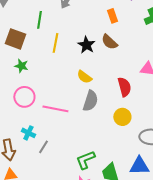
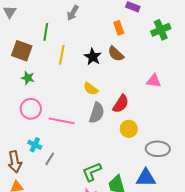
red semicircle: (124, 87) -> (121, 104), moved, turned 48

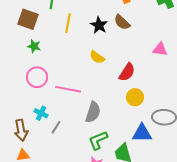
gray semicircle: (97, 113) -> (93, 112), moved
blue triangle: (146, 178) -> (142, 133), moved

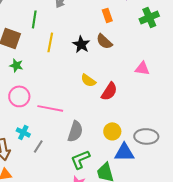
yellow semicircle: (97, 57) -> (88, 80), moved
yellow circle: (135, 97) -> (112, 131), moved

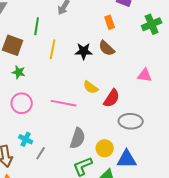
black star: (81, 44) -> (84, 51), turned -30
pink line: (50, 108) -> (64, 103), moved
yellow circle: (112, 131) -> (105, 148), moved
gray ellipse: (146, 136) -> (131, 121), moved

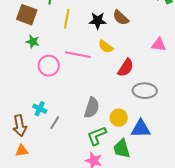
yellow semicircle: (91, 87) -> (106, 47), moved
pink circle: (22, 103) -> (49, 66), moved
pink line: (64, 103) -> (78, 55), moved

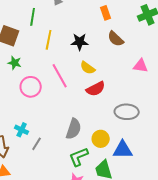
brown semicircle: (121, 18) -> (116, 39), moved
pink line: (78, 55) -> (60, 76), turned 50
red semicircle: (126, 68) -> (96, 89), moved, turned 30

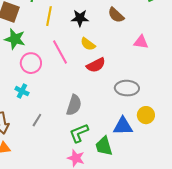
green star: (15, 63) -> (15, 39), size x1.5
cyan cross: (22, 130) -> (22, 91), moved
yellow circle: (101, 139) -> (146, 115), moved

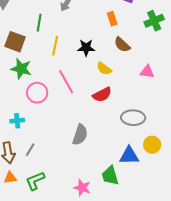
yellow semicircle: (88, 44) -> (104, 69), moved
cyan cross: (22, 91) -> (17, 121), moved, turned -32
gray line: (37, 120) -> (30, 150), moved
green L-shape: (79, 133) -> (35, 181), moved

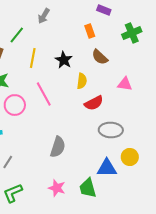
green line: (39, 23) -> (17, 35), turned 30
black star: (86, 48) -> (64, 60), turned 30
yellow semicircle: (104, 69) -> (82, 81), turned -119
red semicircle: (102, 95) -> (94, 103), moved
pink star: (82, 188) -> (57, 188), moved

